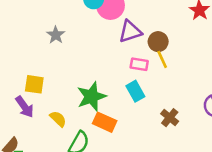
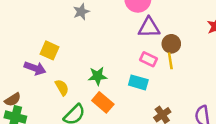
cyan rectangle: (135, 91) -> (138, 82), turned -60
green star: (91, 97) -> (98, 76), size x0.7
purple arrow: (25, 107) -> (35, 68), turned -50

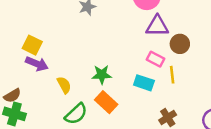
yellow square: (49, 50) -> (32, 45), moved
yellow line: (170, 61) -> (172, 75), moved

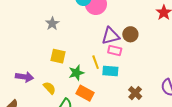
purple triangle: (157, 26) -> (110, 36), moved
yellow square: (32, 45) -> (58, 56), moved
yellow line: (172, 75) -> (96, 62), moved

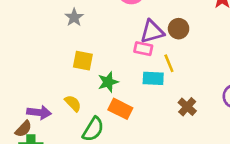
pink rectangle: (115, 51) -> (143, 49), moved
yellow line: (96, 62) -> (169, 63), moved
purple arrow: (25, 77) -> (39, 112), moved

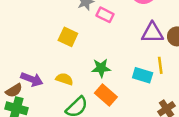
pink rectangle: (143, 49) -> (105, 15), moved
yellow square: (83, 61) -> (68, 37), moved
yellow semicircle: (73, 103) -> (64, 79), turned -42

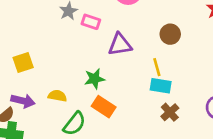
purple triangle: (152, 33) -> (120, 44), moved
yellow square: (68, 37) -> (23, 62), moved, turned -36
cyan rectangle: (143, 75) -> (161, 86), moved

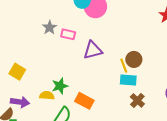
brown circle: (170, 34) -> (134, 59), moved
yellow square: (23, 62) -> (17, 72), turned -35
green star: (95, 79) -> (60, 86), moved

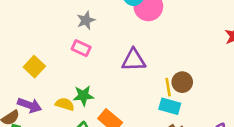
pink rectangle: (68, 34) -> (81, 48), moved

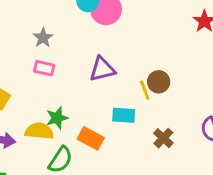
yellow semicircle: (65, 104) -> (39, 131), size x1.4
cyan rectangle: (170, 106) -> (124, 115), moved

